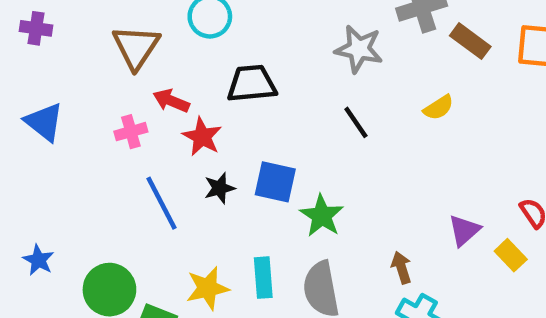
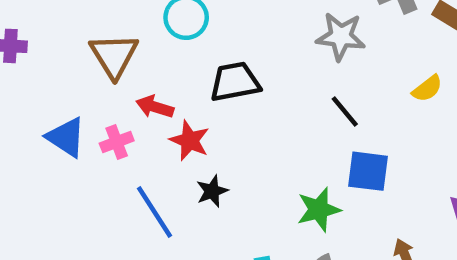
blue triangle: (44, 122) -> (66, 137), moved
blue square: (275, 182) -> (368, 171), moved
green star: (322, 216) -> (319, 210), turned 30

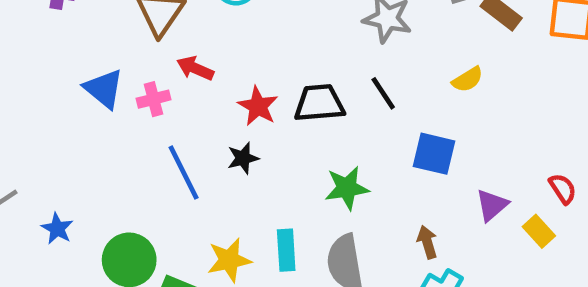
black trapezoid: (235, 82) -> (319, 103), moved
red star: (190, 140) -> (258, 106), moved
blue square: (368, 171) -> (434, 154), moved

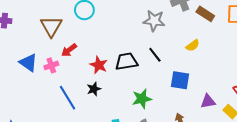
red arrow: (195, 68) -> (69, 50), turned -56
purple triangle: (492, 205) -> (208, 101), turned 35

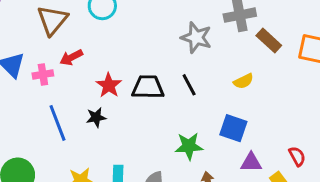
blue square: (180, 80) -> (233, 128), moved
green star: (142, 99) -> (189, 146), moved

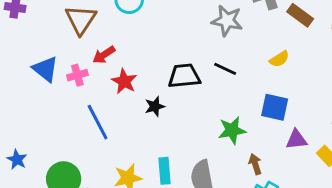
red star: (109, 85) -> (124, 81), moved
black line: (189, 85) -> (225, 69), turned -30
black star: (96, 117) -> (155, 106), moved

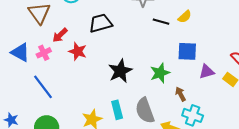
black line: (225, 69) -> (161, 22), moved
black trapezoid: (184, 76) -> (101, 23), moved
black star: (155, 106) -> (120, 71), moved, size x1.6
blue line: (98, 122) -> (43, 87), moved

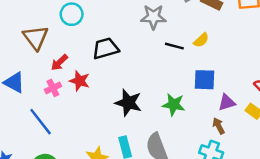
pink cross: (44, 53) -> (53, 88), moved
black star: (120, 71) -> (128, 103), turned -30
green star: (160, 73) -> (174, 105), turned 30
brown arrow: (180, 94) -> (219, 126), moved

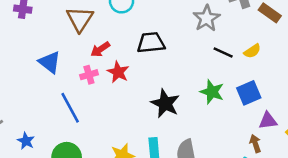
gray star: (153, 17) -> (207, 18), turned 30
blue square: (204, 80) -> (249, 93), turned -35
green star: (174, 105) -> (212, 92), moved

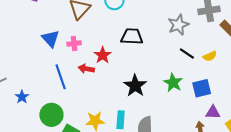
red arrow: (100, 49) -> (86, 69), moved, turned 35
pink cross: (89, 75) -> (74, 44), moved

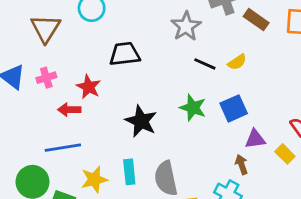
blue line: (61, 77) -> (63, 148), moved, turned -70

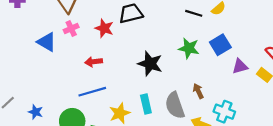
pink cross: (46, 78) -> (71, 28), moved
red star: (89, 87) -> (104, 28), moved
brown arrow: (242, 165) -> (198, 91), moved

